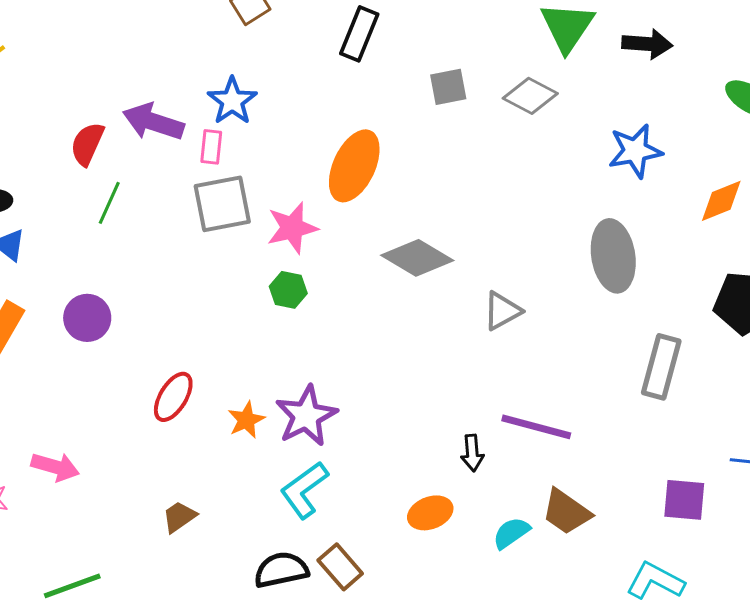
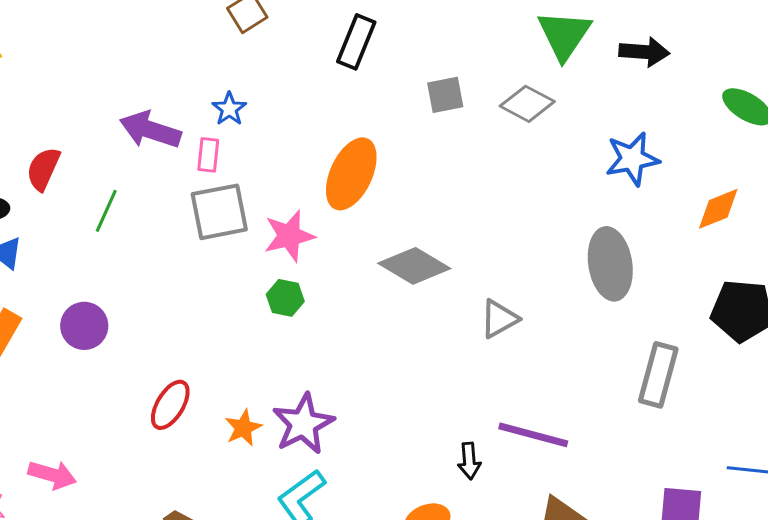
blue star: (232, 101) -> (229, 109), size x0.7
red semicircle: (87, 144) -> (43, 169), moved

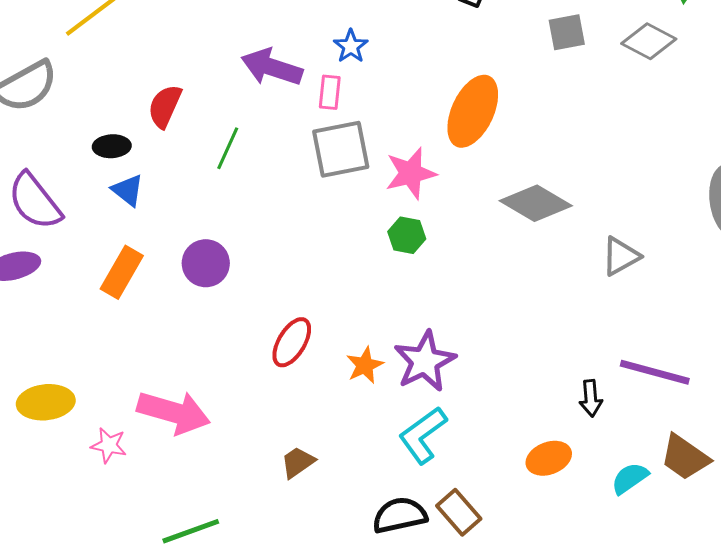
pink arrow: (52, 475) -> (174, 412), size x1.5

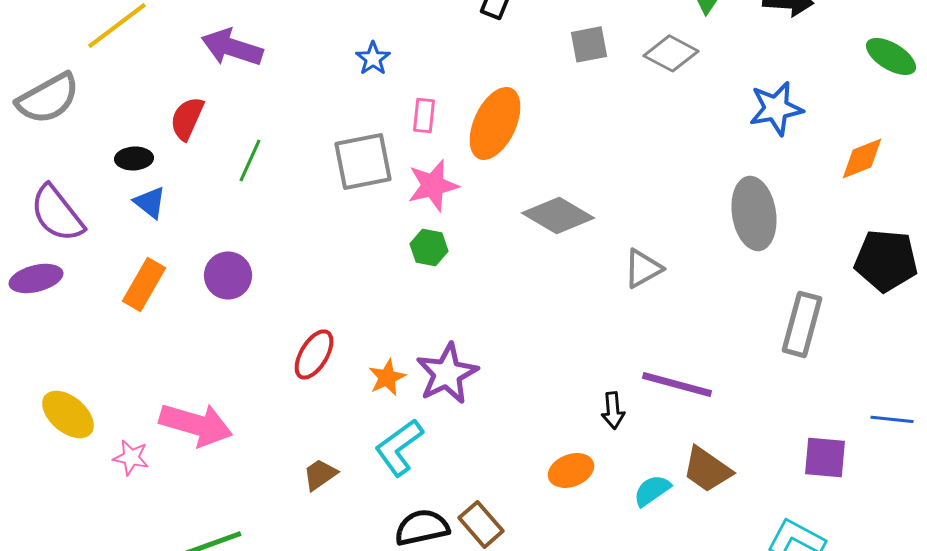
purple arrow: (272, 67) -> (232, 47), moved
pink rectangle: (330, 92) -> (424, 115), moved
yellow ellipse: (46, 402) -> (68, 414), turned 46
cyan L-shape: (423, 435) -> (399, 447), moved

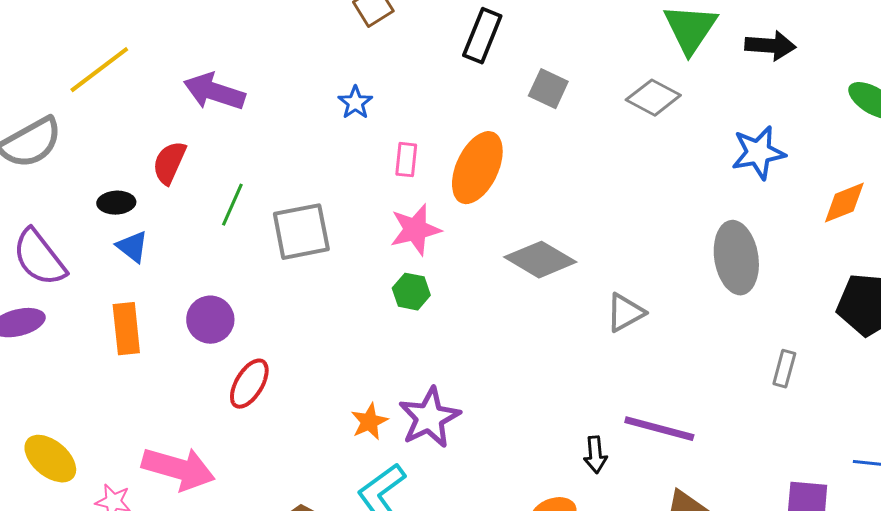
gray square: (589, 44) -> (548, 89), moved, turned 36
gray square: (363, 161) -> (301, 232), moved
orange rectangle: (144, 284) -> (126, 329), turned -36
gray rectangle: (802, 324) -> (784, 369), size x0.6
red ellipse: (314, 354) -> (249, 384), moved

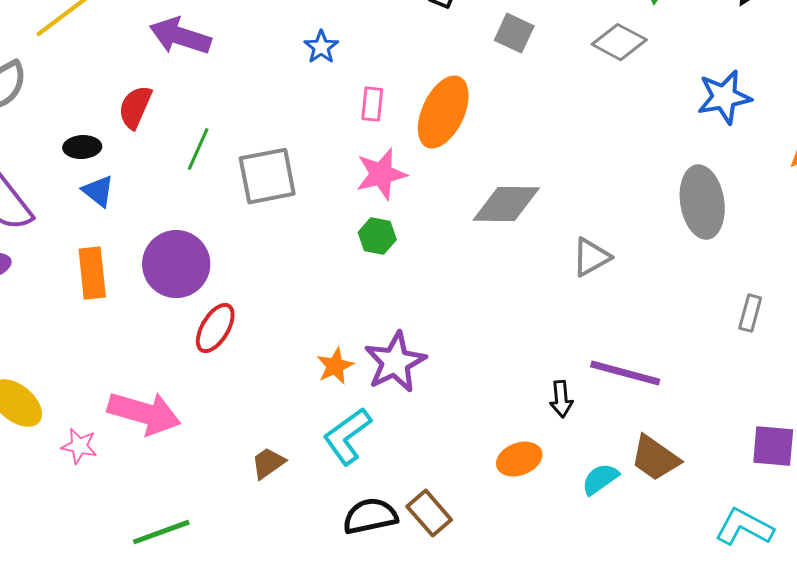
gray diamond: (540, 260) -> (506, 204), turned -30
purple circle: (210, 320) -> (176, 264), size x1.4

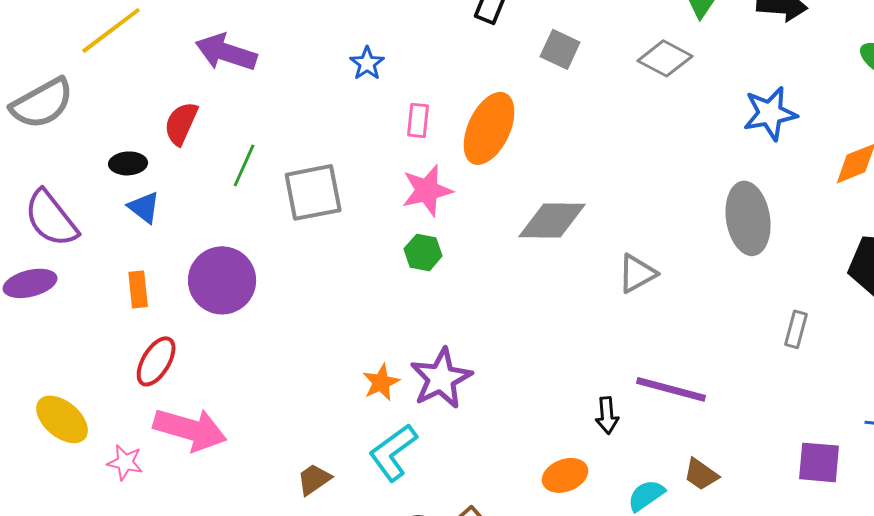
orange rectangle: (92, 273) -> (138, 289), size x0.7
red ellipse: (215, 328) -> (156, 361), moved
brown trapezoid: (655, 458) -> (701, 474), size x0.7

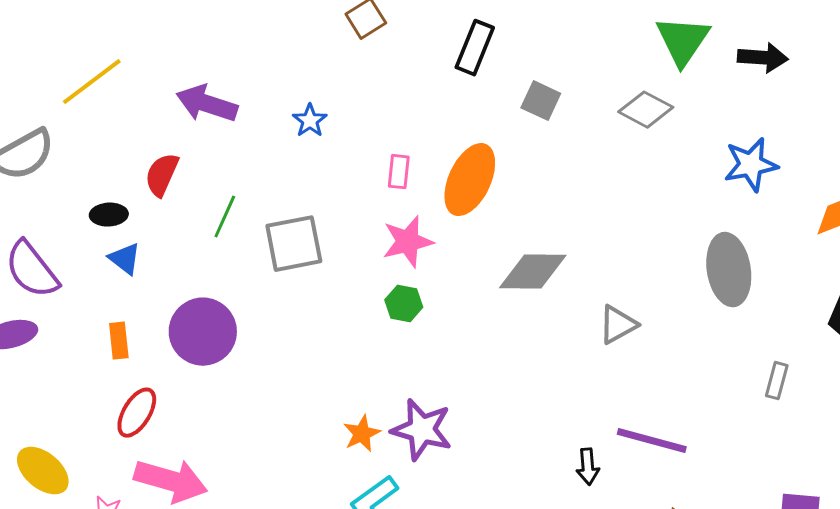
blue star: (367, 63) -> (310, 121), moved
purple star: (441, 378) -> (422, 430), turned -30

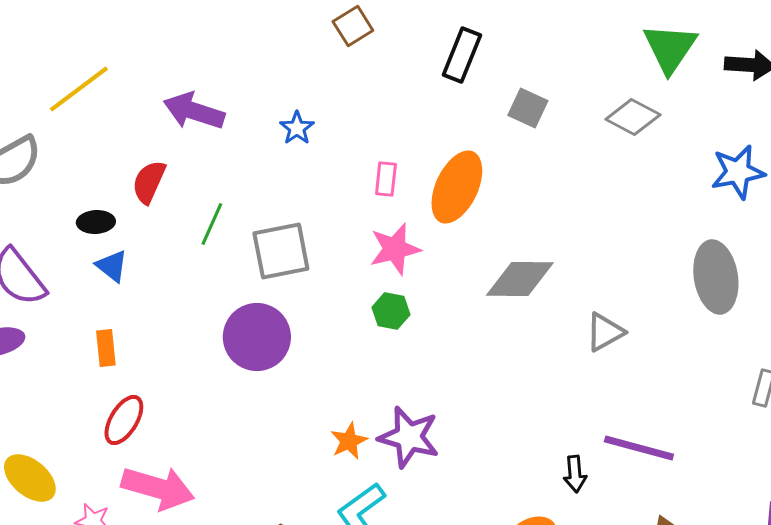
purple circle: (203, 332) -> (257, 337), moved

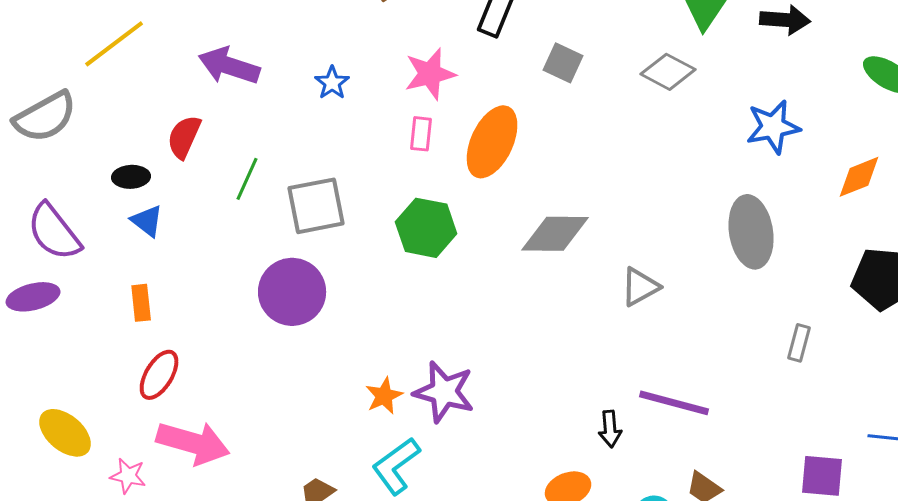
pink star: (395, 249) -> (430, 74), moved
green hexagon: (391, 311) -> (426, 228), moved, size x1.6

